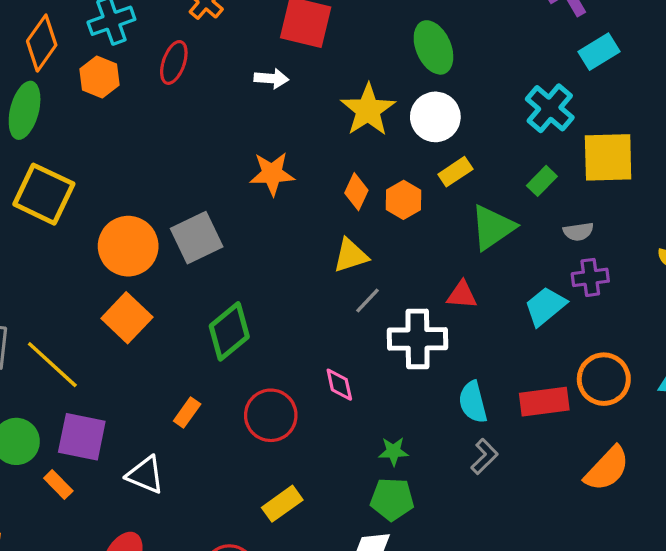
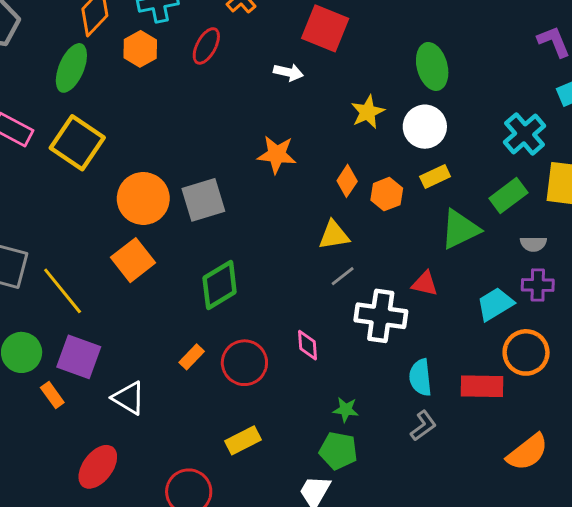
yellow star: (368, 110) -> (368, 112), size x0.7
green rectangle: (542, 181) -> (508, 196), size x1.4
orange circle: (604, 379) -> (526, 352), moved
orange rectangle: (187, 412) -> (192, 357), moved

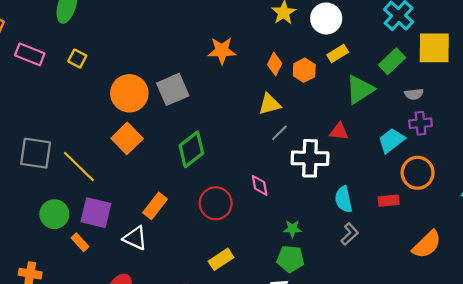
yellow square: (77, 143) -> (77, 59), size x0.5
orange rectangle: (192, 357) -> (155, 206), moved, size x1.4
red rectangle: (482, 386) -> (389, 201), size x0.7

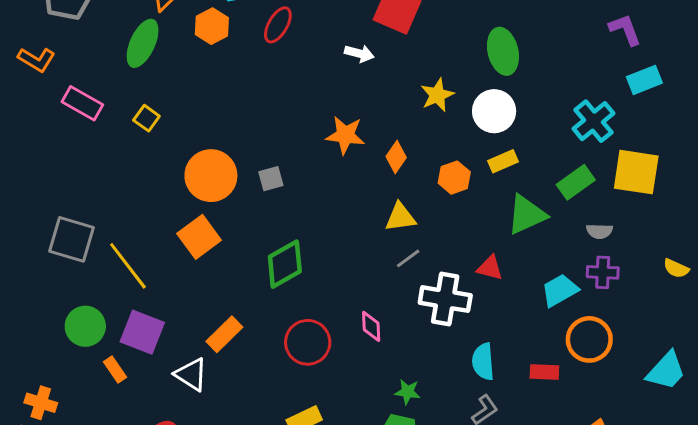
orange diamond: (275, 64) -> (396, 157), moved
gray square: (173, 89) -> (271, 179), size x0.6

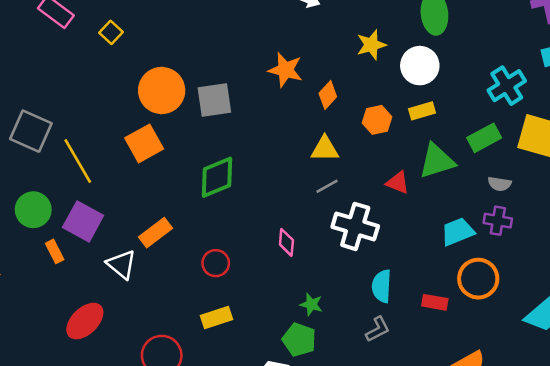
gray square: (271, 179) -> (214, 100), size x1.6
red triangle: (490, 268) -> (398, 183), moved
red circle: (308, 342) -> (216, 263), moved, size x0.7

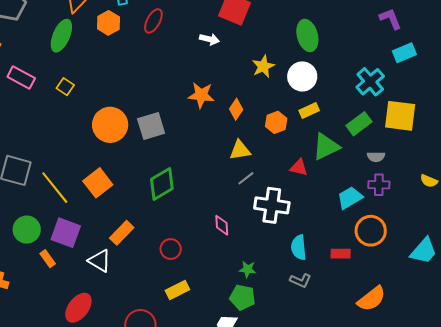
orange square: (144, 143) -> (98, 183), moved
gray L-shape: (378, 329) -> (301, 280), turned 60

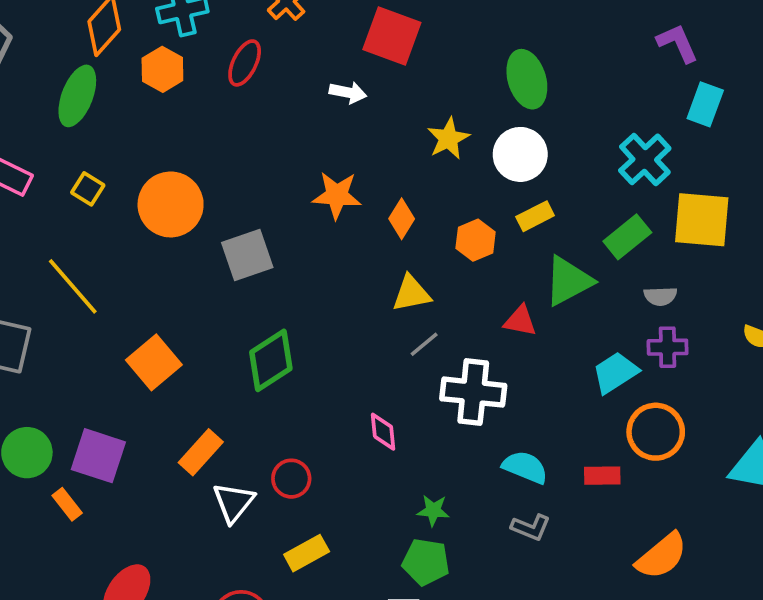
cyan rectangle: (404, 53) -> (705, 104), turned -45
orange circle: (110, 125) -> (171, 204), moved
yellow line: (55, 188) -> (73, 286), moved
cyan semicircle: (299, 247) -> (525, 467), turned 120
white triangle: (100, 261) -> (234, 502), moved, turned 40

